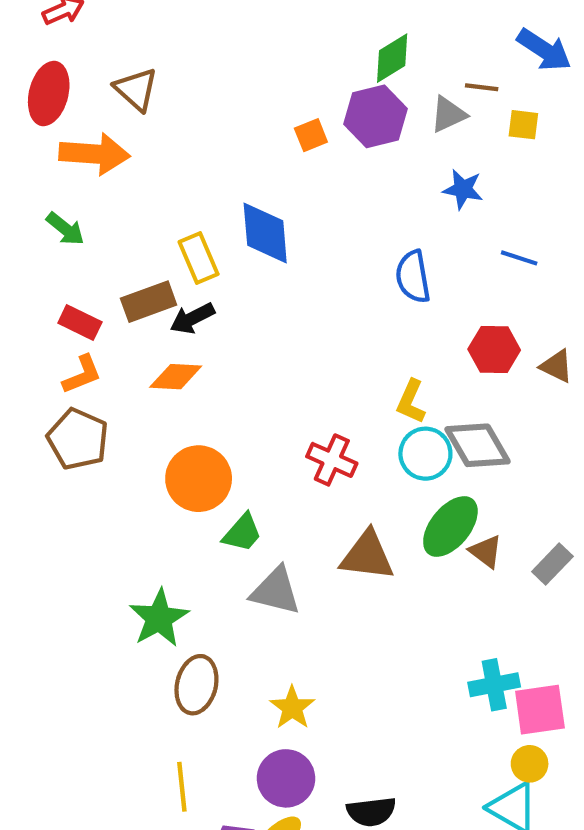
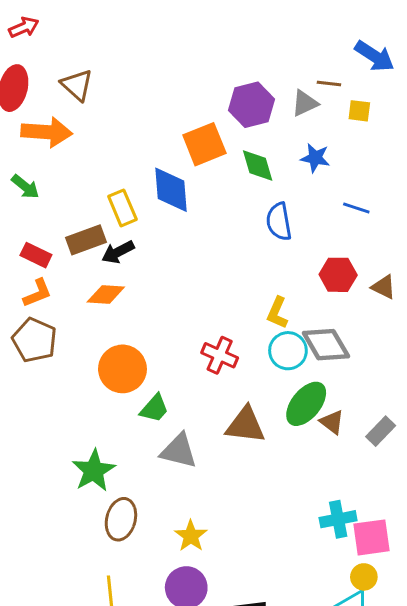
green diamond: (392, 58) -> (258, 165), moved, turned -75
orange square: (311, 135) -> (204, 144), moved, size x1.8

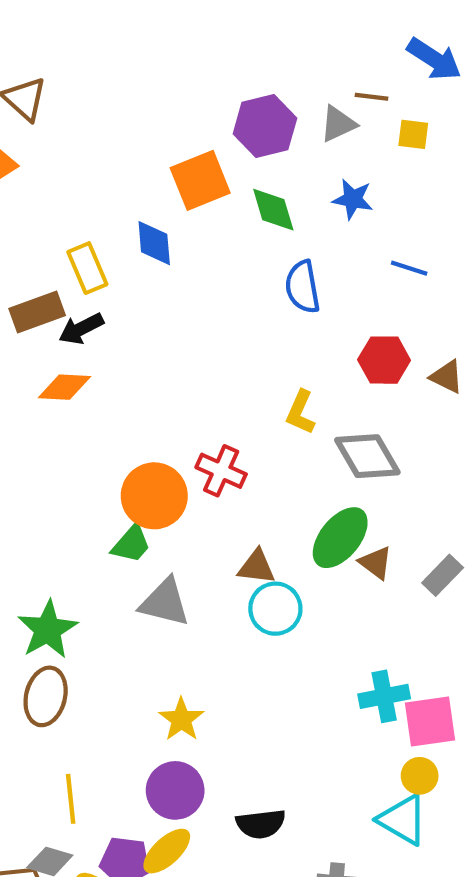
blue diamond: (171, 190) -> (154, 243), size x0.7
cyan circle: (288, 351) -> (275, 609), moved
orange circle: (122, 369) -> (154, 496), moved
brown triangle: (245, 425) -> (257, 567), size x0.7
brown ellipse: (121, 519) -> (46, 696), moved

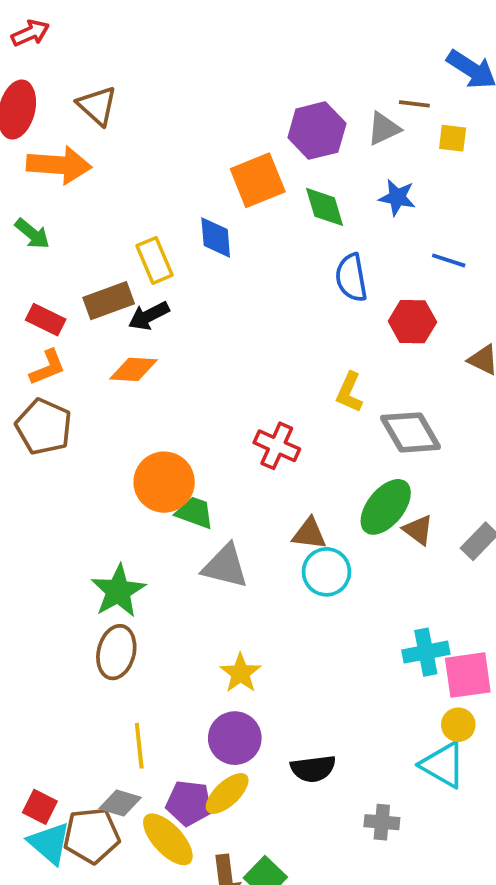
red hexagon: (384, 360) -> (412, 322), moved
orange circle: (154, 496) -> (164, 482), moved
green trapezoid: (131, 544) -> (195, 513), turned -111

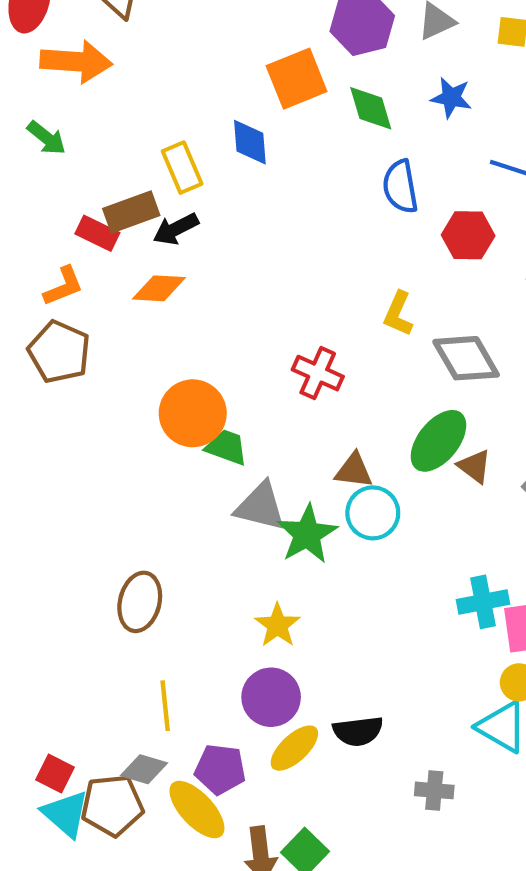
red rectangle: (46, 320) -> (97, 233), moved
green star: (118, 591) -> (307, 534), moved
yellow ellipse: (227, 793) -> (294, 748), moved

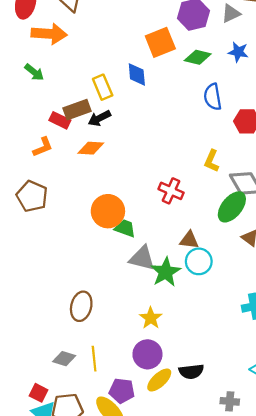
green diamond: (371, 108) -> (198, 57), turned -60
brown pentagon: (59, 352) -> (32, 196), moved
green ellipse: (438, 441) -> (232, 207), moved
gray diamond: (144, 769) -> (64, 359), moved

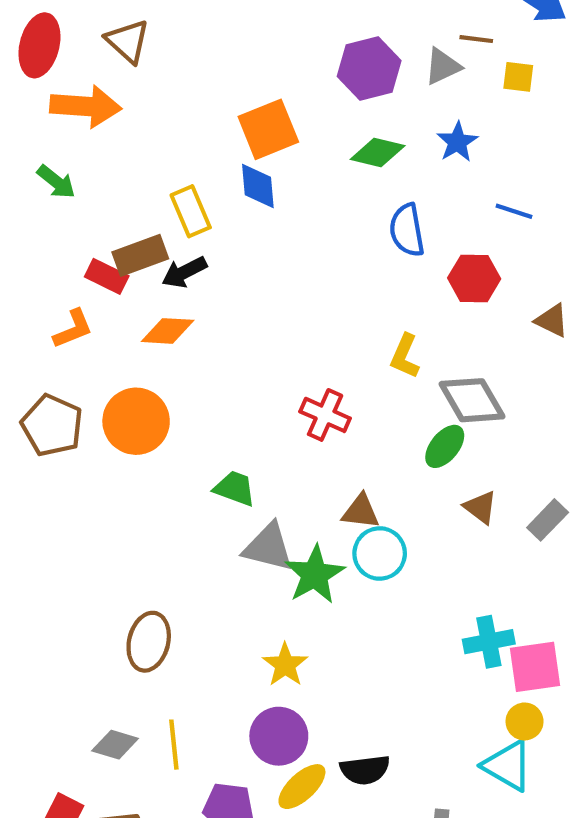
orange square: (160, 42) -> (268, 129), moved
blue star: (238, 52) -> (457, 142), turned 30
green ellipse: (232, 207) -> (445, 446), size x0.7
orange circle: (108, 211) -> (136, 421), moved

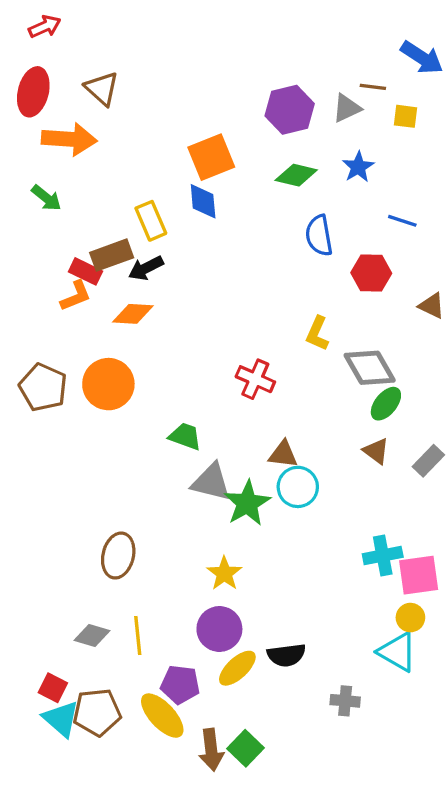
orange L-shape: (73, 329) -> (76, 296), moved
green ellipse: (445, 446) -> (386, 404), moved

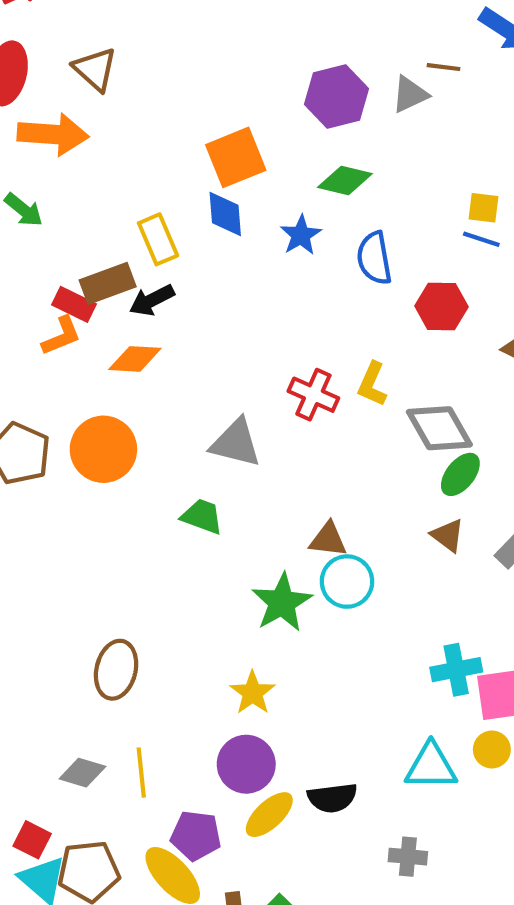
yellow square: (406, 116) -> (483, 208), moved
blue star: (358, 167) -> (301, 235), moved
red cross: (255, 379) -> (313, 395), moved
gray triangle: (211, 482) -> (236, 443), moved
cyan triangle: (397, 652) -> (431, 766), moved, turned -30

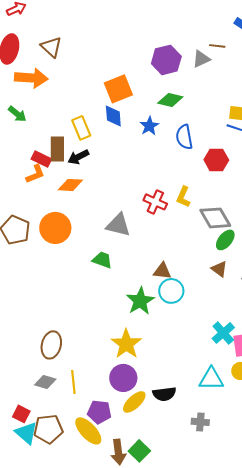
brown rectangle: (108, 283) -> (57, 149), turned -70
brown ellipse: (116, 670) -> (51, 345), moved
cyan cross: (456, 670) -> (223, 333), turned -30
yellow star: (253, 693) -> (126, 344), size x1.4

